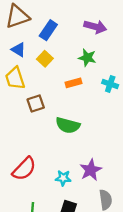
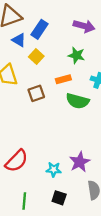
blue triangle: (18, 50) -> (19, 40), moved
brown square: (36, 103) -> (36, 93), moved
green semicircle: (68, 125) -> (78, 101), moved

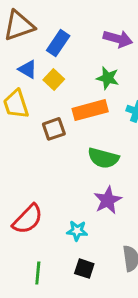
blue triangle: (19, 40) -> (28, 69), moved
orange rectangle: (63, 79) -> (90, 110), size x1.6
green semicircle: (78, 101) -> (103, 158), moved
purple star: (80, 162) -> (108, 200), moved

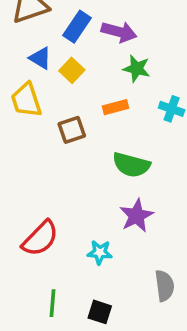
purple arrow: (118, 39) -> (119, 32), moved
orange rectangle: (90, 110) -> (116, 107), size x0.6
black square: (84, 269) -> (100, 312), moved

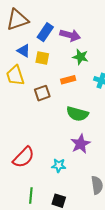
yellow square: (72, 70) -> (42, 58), turned -32

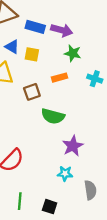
blue rectangle: (45, 32) -> (35, 27), turned 72
green semicircle: (77, 114) -> (53, 116), moved
cyan star: (59, 166) -> (65, 174), moved

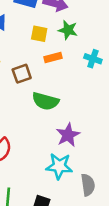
yellow square: (32, 54) -> (39, 34), moved
cyan star: (65, 174) -> (59, 166), size x1.5

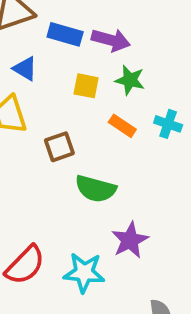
orange rectangle: (53, 57) -> (122, 126), moved, turned 49
cyan star: (59, 166) -> (84, 273), moved

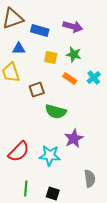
purple arrow: (111, 40) -> (73, 27), moved
blue triangle: (25, 69) -> (19, 49), turned -32
cyan cross: (168, 124) -> (94, 78), turned 32

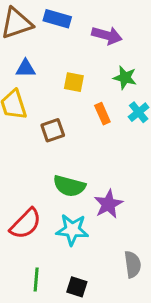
blue rectangle: (40, 31) -> (57, 19), moved
green star: (74, 55) -> (125, 78), moved
orange rectangle: (70, 79) -> (102, 114), turned 32
green semicircle: (56, 112) -> (69, 186), moved

